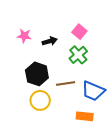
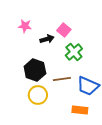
pink square: (79, 32) -> (64, 30), moved
pink star: (24, 36) -> (25, 26), moved

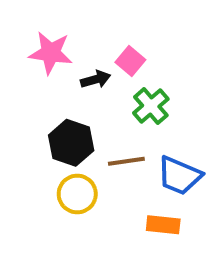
pink star: (25, 26) -> (51, 53), size x1.5

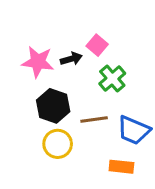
pink star: (51, 53) -> (38, 62), moved

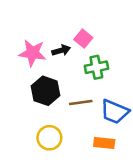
green cross: (112, 79) -> (96, 67), turned 30
yellow circle: (58, 144) -> (49, 138), moved

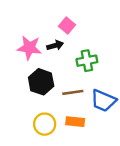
pink square: (83, 39) -> (67, 25), moved
orange rectangle: (104, 143) -> (75, 122), moved

